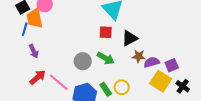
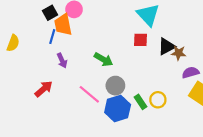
brown star: (139, 56) -> (179, 53), moved
green arrow: (106, 58) -> (103, 59), moved
gray circle: (83, 61) -> (115, 86), moved
red arrow: (38, 77) -> (44, 89), moved

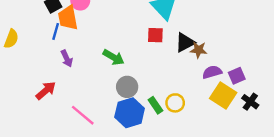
pink line: (89, 94) -> (83, 115), moved

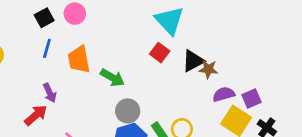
orange trapezoid: (68, 18) -> (79, 59), moved
red square: (155, 35) -> (160, 53), turned 35
purple arrow: (67, 59) -> (50, 93), moved

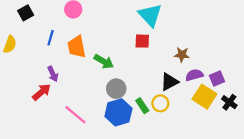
black square: (44, 18) -> (26, 13), moved
red square: (160, 53) -> (142, 41), turned -35
black triangle: (193, 61) -> (169, 82), moved

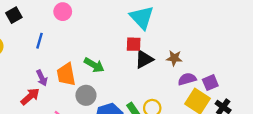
orange trapezoid: (77, 47) -> (66, 74), moved
black triangle: (169, 82) -> (144, 59), moved
gray circle: (116, 89) -> (86, 95), moved

